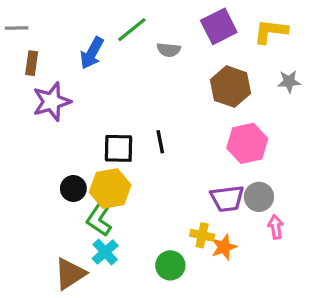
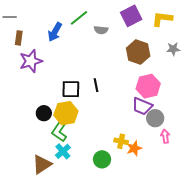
purple trapezoid: (227, 199) -> (142, 106), moved, turned 30

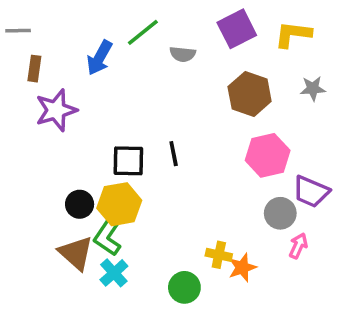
purple trapezoid: (142, 106) -> (311, 192), moved
pink arrow: (165, 136) -> (298, 246), turned 32
brown triangle: (42, 164) -> (76, 253), moved, turned -45

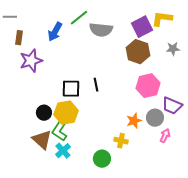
purple square: (237, 29) -> (142, 27), moved
gray semicircle: (183, 54) -> (101, 30), size x1.6
orange star: (242, 268) -> (134, 121), moved

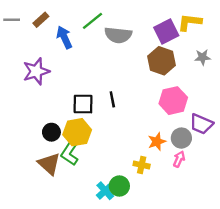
blue arrow: (55, 32) -> (64, 37), turned 126
brown rectangle: (19, 38) -> (41, 20), moved, turned 40
pink arrow: (165, 136) -> (179, 159), moved
cyan cross: (63, 151) -> (105, 191), moved

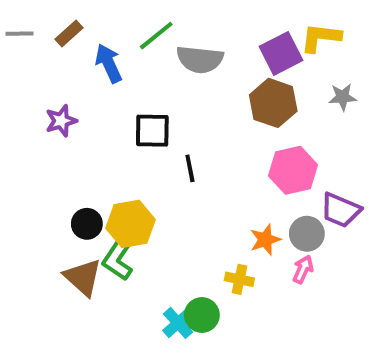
purple star: (36, 71) -> (61, 121), size x0.7
black square: (83, 104) -> (152, 131), moved

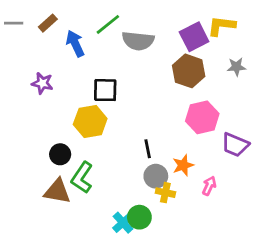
purple star: (61, 121) -> (42, 83), turned 30
black line: (190, 168) -> (148, 149), moved
yellow hexagon: (130, 224) -> (90, 121), moved
gray circle: (307, 234) -> (156, 176), moved
brown triangle: (83, 277) -> (57, 191), turned -32

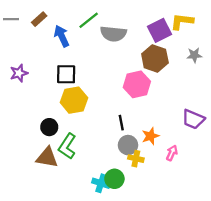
purple star: (42, 83) -> (19, 73), moved, turned -30
black square: (105, 90) -> (66, 74), moved
pink hexagon: (202, 117) -> (137, 84), moved
cyan cross: (123, 223) -> (101, 183), turned -30

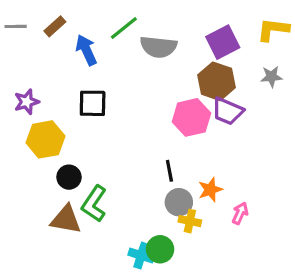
yellow L-shape: (182, 21) -> (273, 30), moved
yellow hexagon: (74, 100) -> (45, 139), moved
purple trapezoid: (193, 119) -> (228, 111), moved

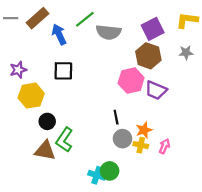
brown rectangle: (55, 26) -> (38, 18), size x1.5
purple trapezoid: (228, 111) -> (156, 90), moved
yellow cross: (190, 221) -> (141, 145), moved

